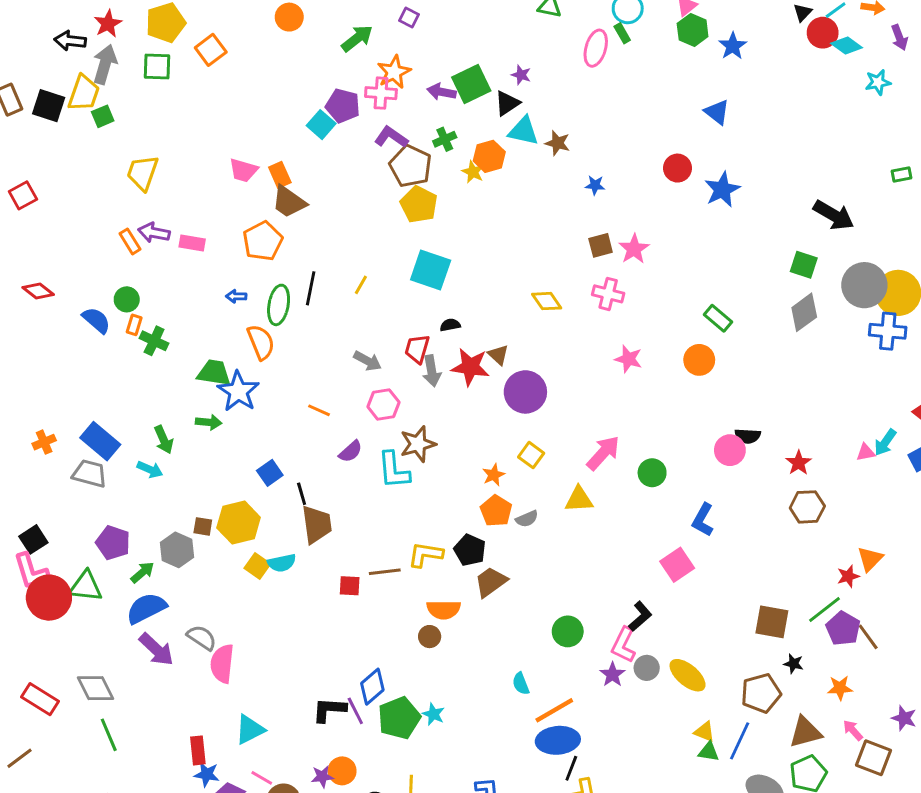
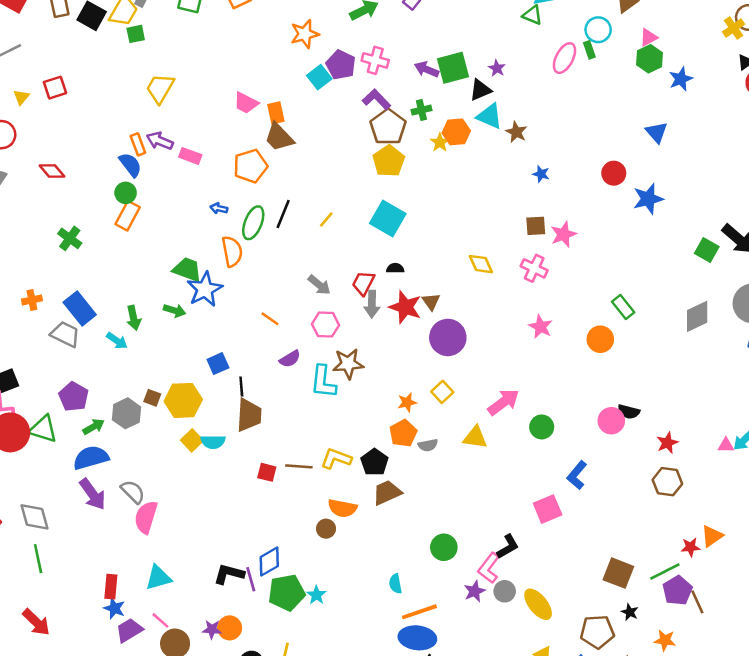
orange star: (394, 72) -> (305, 34), moved
green square: (804, 265) -> (707, 250), moved
blue semicircle: (96, 320) -> (130, 165), moved
orange rectangle: (134, 325) -> (128, 216), size x1.6
green cross: (154, 341) -> (70, 238), moved

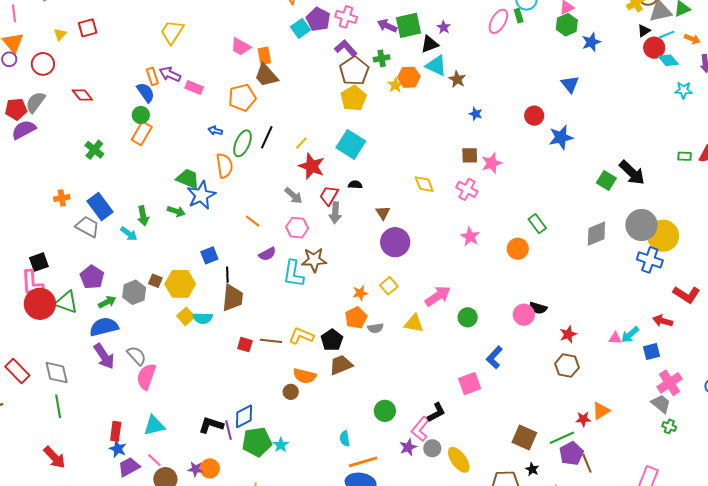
red star: (405, 307) -> (312, 166), moved

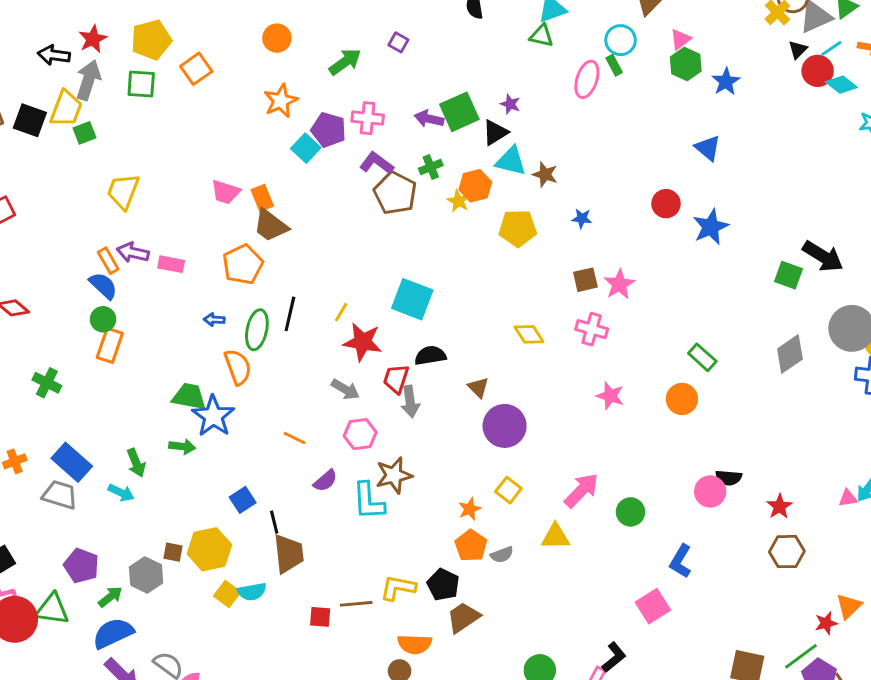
yellow pentagon: (354, 98) -> (518, 228), moved, turned -30
black semicircle: (355, 185) -> (430, 356), size x1.5

